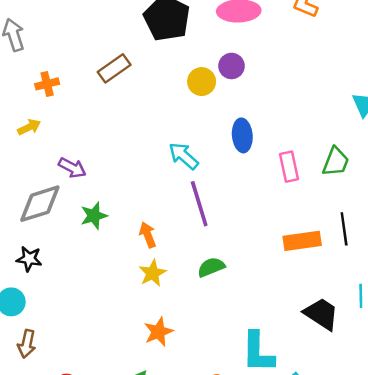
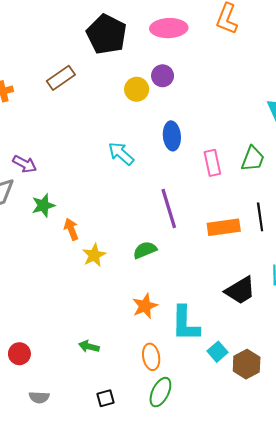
purple line: (199, 204) -> (169, 209), moved
orange arrow: (148, 235) -> (71, 229), moved
black trapezoid: (321, 314) -> (240, 290), turned 116
orange star: (158, 332) -> (145, 306), moved

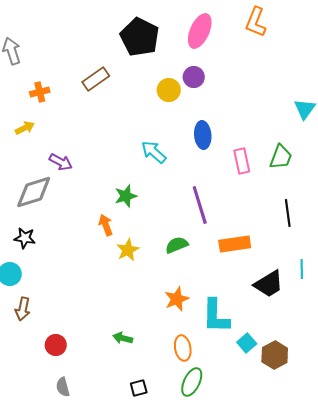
pink ellipse: (169, 28) -> (200, 31), turned -64
green star: (43, 205) -> (126, 196), moved
orange rectangle: (224, 227) -> (235, 244), moved
gray semicircle: (39, 397) -> (63, 387), moved, turned 72

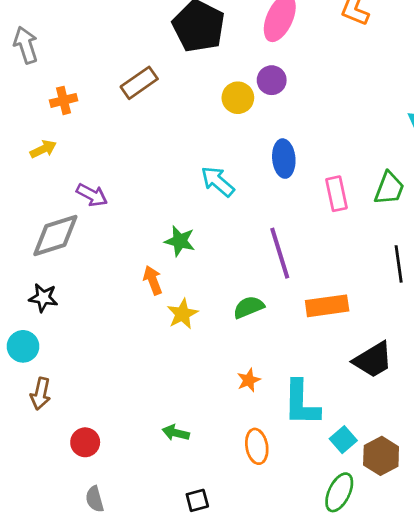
green star: (126, 196) -> (180, 241), turned 30
orange star: (177, 299) -> (249, 380), size x0.7
green ellipse: (192, 382) -> (339, 492), moved

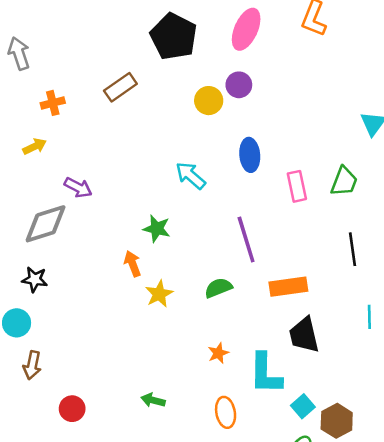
black trapezoid: (373, 360) -> (304, 335), moved, turned 108

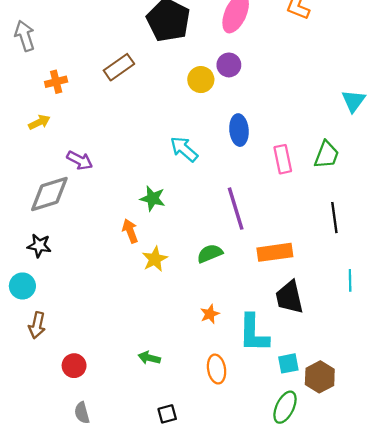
cyan square: (303, 406) -> (288, 363), turned 30

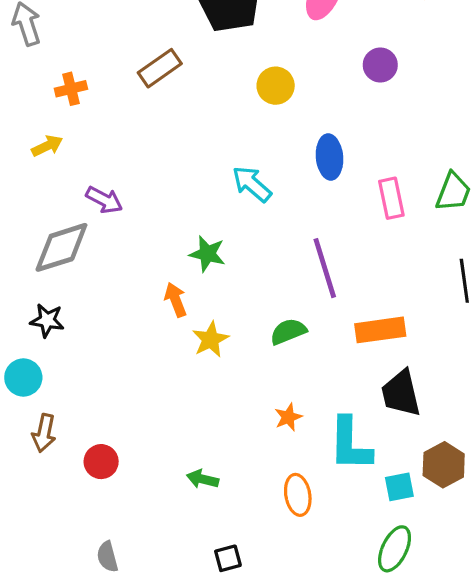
purple circle: (229, 65) -> (380, 65), moved
red circle: (74, 366) -> (101, 462), moved
brown hexagon: (320, 377) -> (444, 465), moved

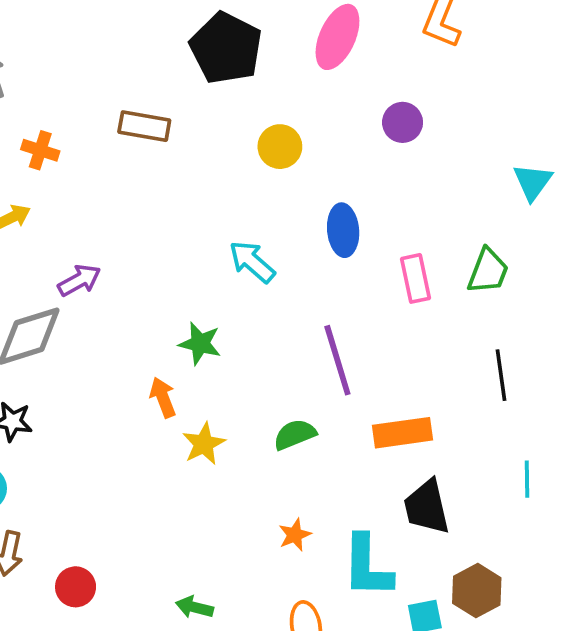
brown rectangle: (160, 68) -> (144, 126), turned 45
orange cross: (71, 89) -> (40, 150), turned 32
purple arrow: (104, 200) -> (79, 280), turned -57

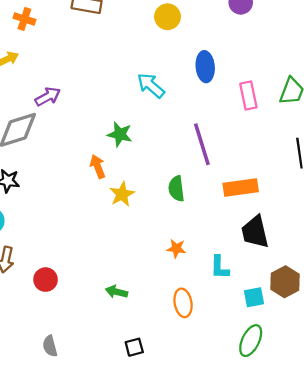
green semicircle: (295, 435) -> (176, 189), turned -75
orange star: (295, 535) -> (176, 249), turned 30
cyan L-shape: (367, 566) -> (220, 267), size x0.6

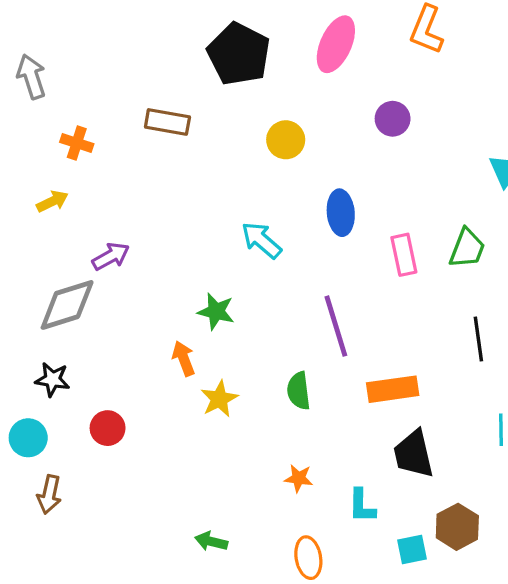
red circle: (46, 280) -> (108, 428), moved

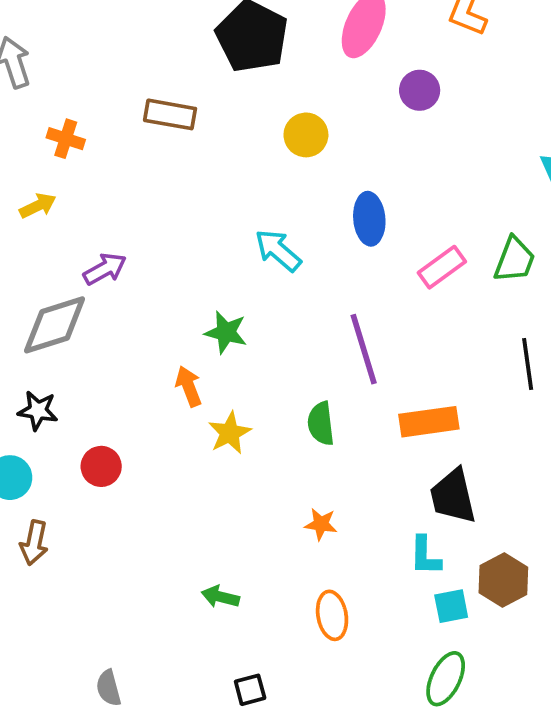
purple circle: (393, 119) -> (420, 90), moved
pink rectangle: (404, 255) -> (442, 267), turned 66
cyan L-shape: (362, 506) -> (425, 556), moved

